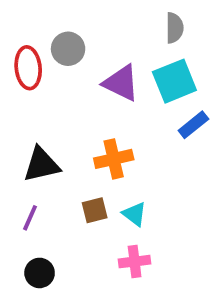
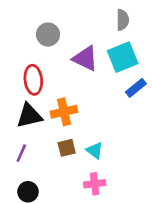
red ellipse: (28, 68) -> (33, 80), moved
orange cross: (114, 159) -> (64, 112), moved

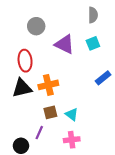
cyan square: (123, 57) -> (93, 43), size x0.6
blue rectangle: (136, 88) -> (103, 78), moved
purple line: (21, 153) -> (39, 133), moved

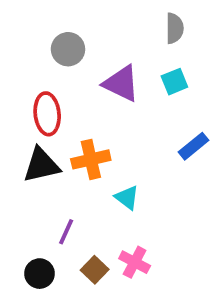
brown square: (50, 112) -> (95, 270), moved, turned -32
cyan triangle: (72, 114) -> (127, 198), moved
purple line: (39, 133) -> (66, 232), moved
pink cross: (72, 140) -> (135, 262), turned 35

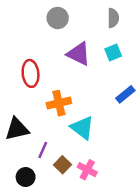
gray circle: (68, 49) -> (58, 18), moved
black triangle: (41, 165) -> (17, 129), moved
cyan triangle: (127, 198) -> (82, 128), size x1.5
brown square: (95, 270) -> (63, 165), moved

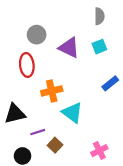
gray circle: (58, 18) -> (37, 35), moved
purple line: (43, 150) -> (38, 132), turned 48
pink cross: (87, 170) -> (99, 151), moved, turned 35

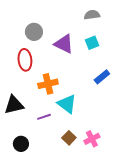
gray semicircle: (99, 16) -> (92, 15), turned -98
purple line: (38, 132) -> (44, 117), moved
brown square: (55, 145) -> (69, 138), moved

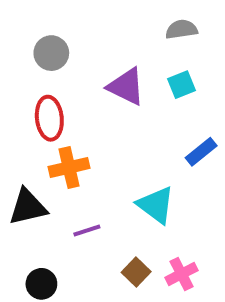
gray circle: (34, 32) -> (51, 53), moved
orange cross: (48, 84) -> (69, 167), moved
cyan triangle: (67, 104) -> (156, 205), moved

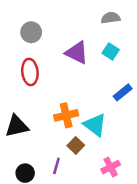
cyan square: (181, 85) -> (111, 51), turned -35
orange cross: (69, 167) -> (66, 115), moved
purple line: (87, 231) -> (56, 166), moved, turned -56
brown square: (136, 272) -> (76, 145), moved

